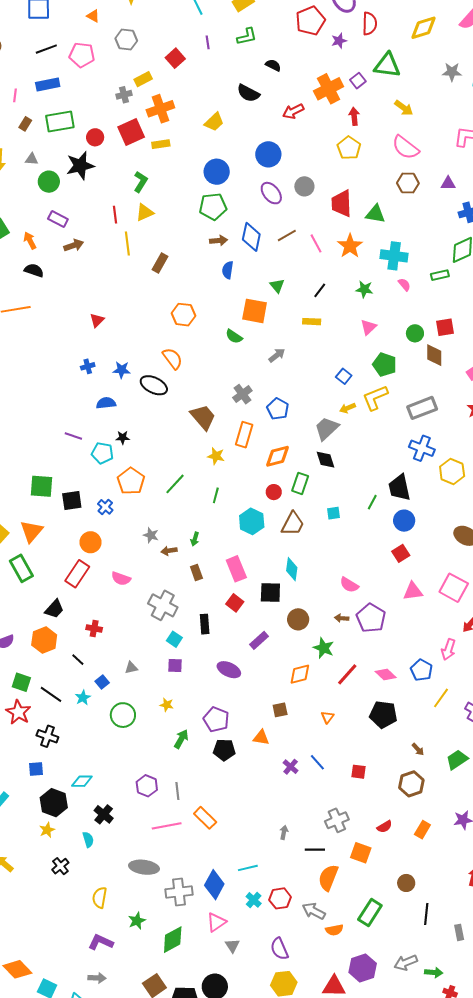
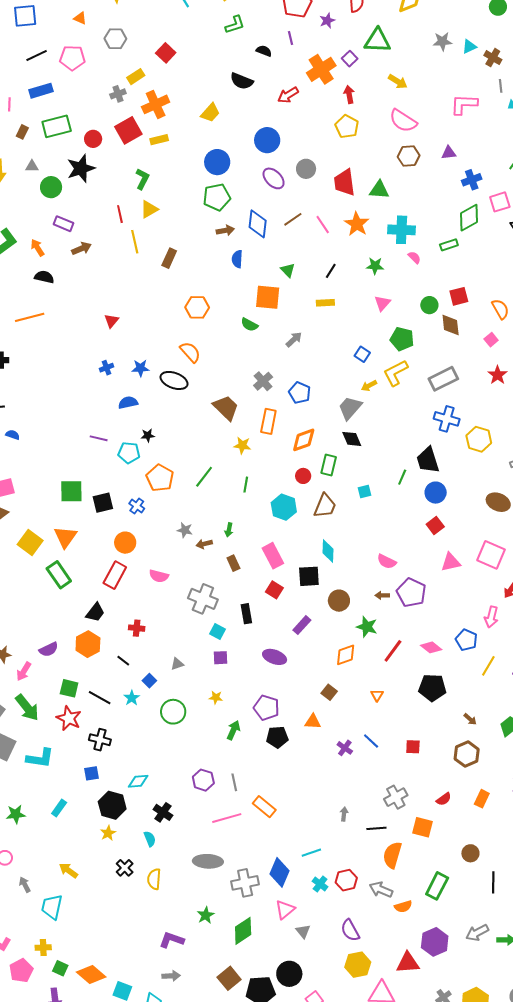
purple line: (208, 42) -> (290, 38), moved
brown square: (280, 710) -> (329, 692), turned -35
yellow semicircle: (100, 898) -> (154, 879), moved

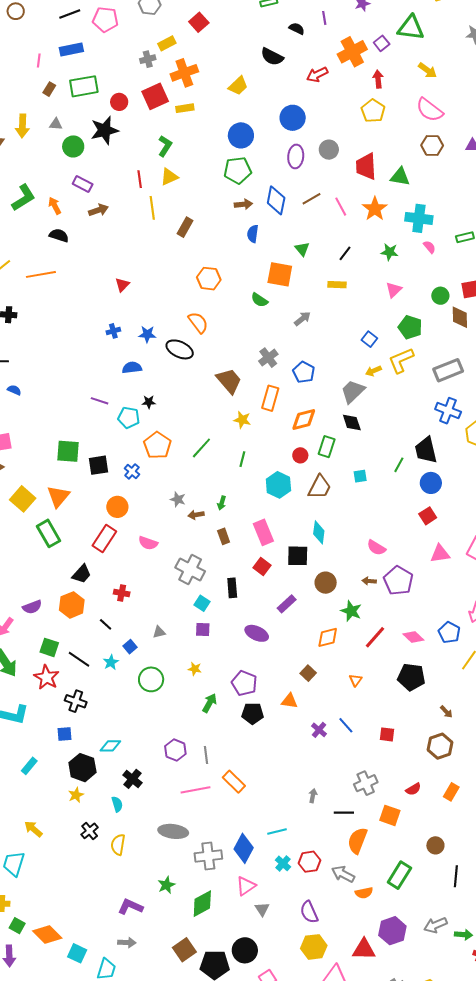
purple ellipse: (274, 178) -> (296, 156), turned 45

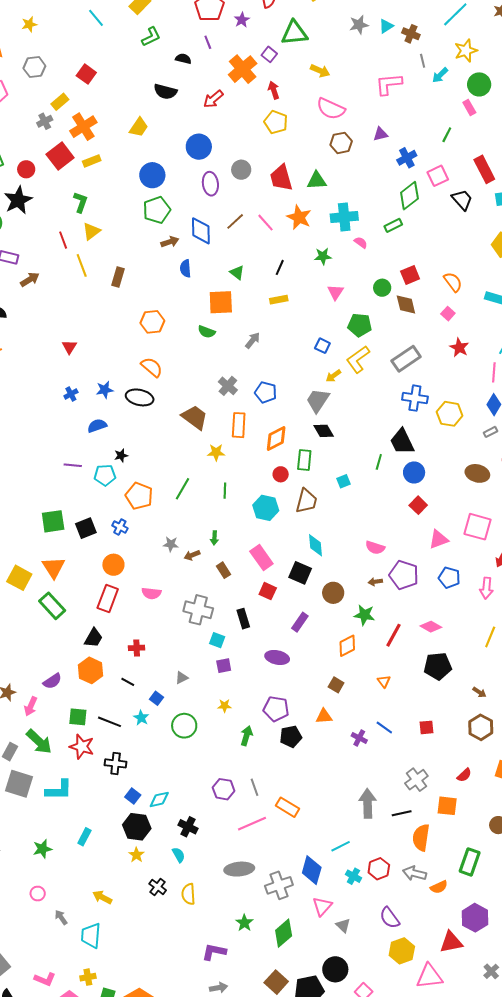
black square: (298, 556) -> (300, 573), turned 35
blue pentagon: (449, 632) -> (449, 578), moved
blue square: (65, 734) -> (133, 796), moved, turned -35
gray arrow: (313, 796) -> (368, 803), size x2.0

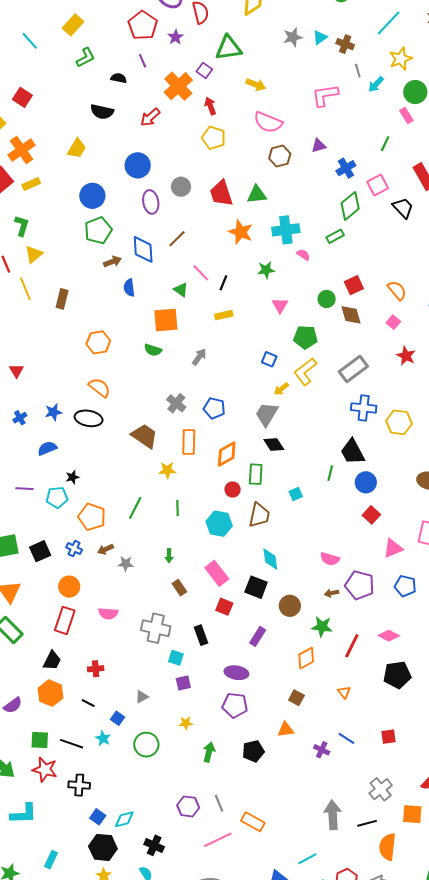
pink line: (265, 223) -> (201, 273), moved
brown arrow: (192, 555) -> (105, 549), moved
purple pentagon: (276, 709) -> (235, 705), moved

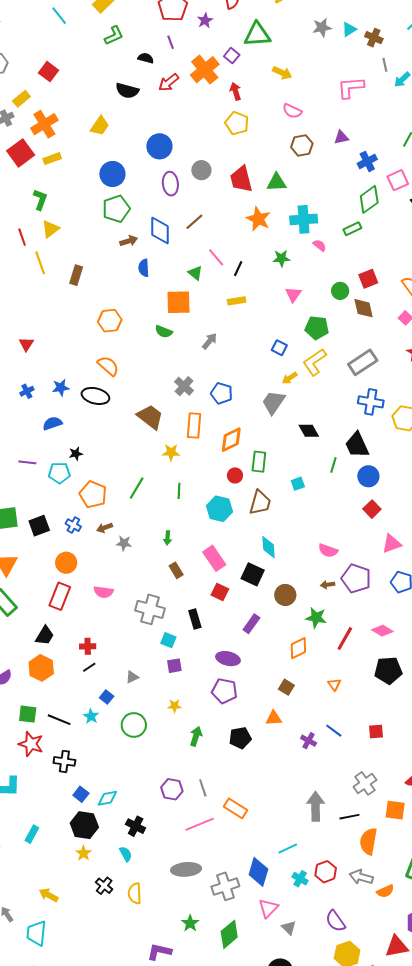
red arrow: (150, 117) -> (169, 82), moved
pink semicircle: (268, 122) -> (292, 111), size x0.7
black diamond: (274, 444) -> (309, 431), moved
black line: (88, 703) -> (89, 667), moved, turned -64

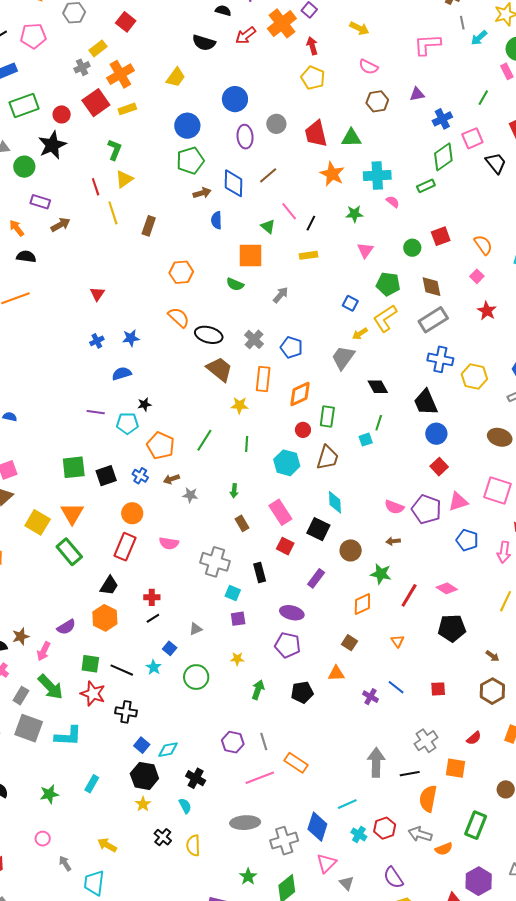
brown diamond: (364, 308) -> (431, 287), moved
black ellipse: (95, 396) -> (209, 335), moved
green line: (333, 465) -> (379, 423), moved
purple pentagon: (356, 578) -> (426, 509), moved

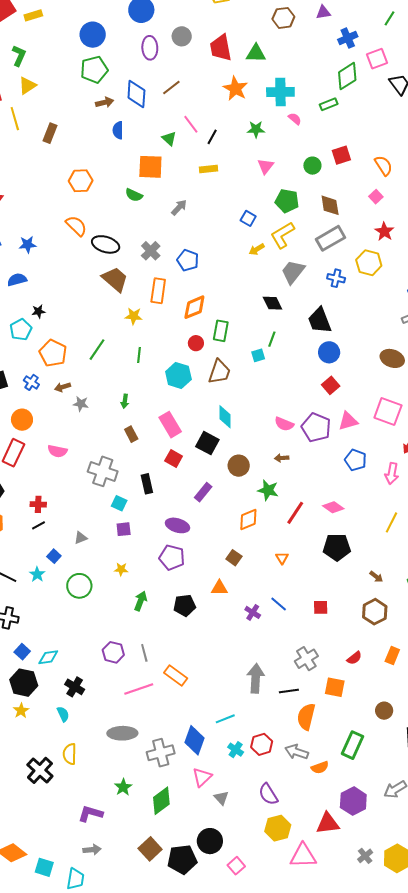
gray trapezoid: (343, 358) -> (293, 272), moved
blue cross: (440, 359) -> (336, 278), size x0.7
yellow hexagon: (474, 377) -> (369, 263), moved
cyan pentagon: (127, 423) -> (21, 330), turned -30
black cross: (163, 837) -> (40, 770), moved, size x1.5

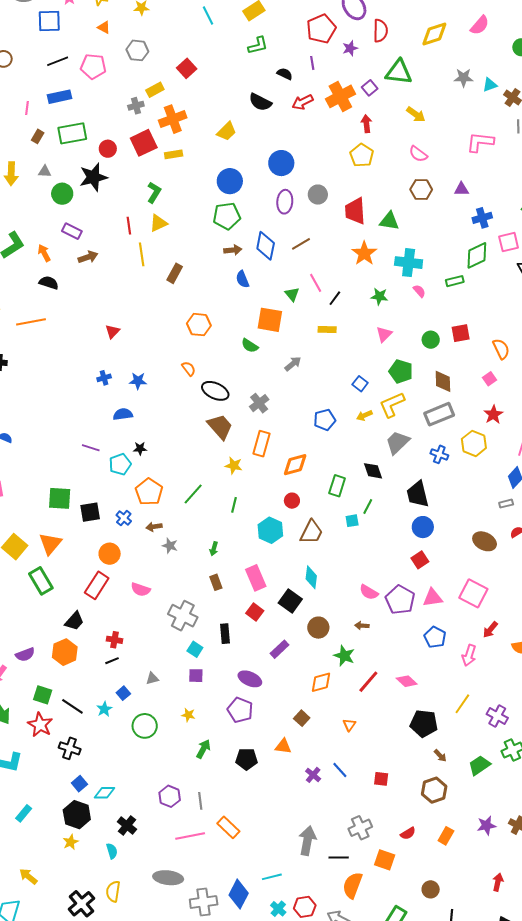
blue semicircle: (118, 130) -> (242, 279), turned -30
orange semicircle: (76, 226) -> (189, 369), size x0.7
blue pentagon: (188, 260) -> (325, 420), moved, turned 30
green rectangle: (221, 331) -> (337, 486), moved
black pentagon: (337, 547) -> (424, 723), moved

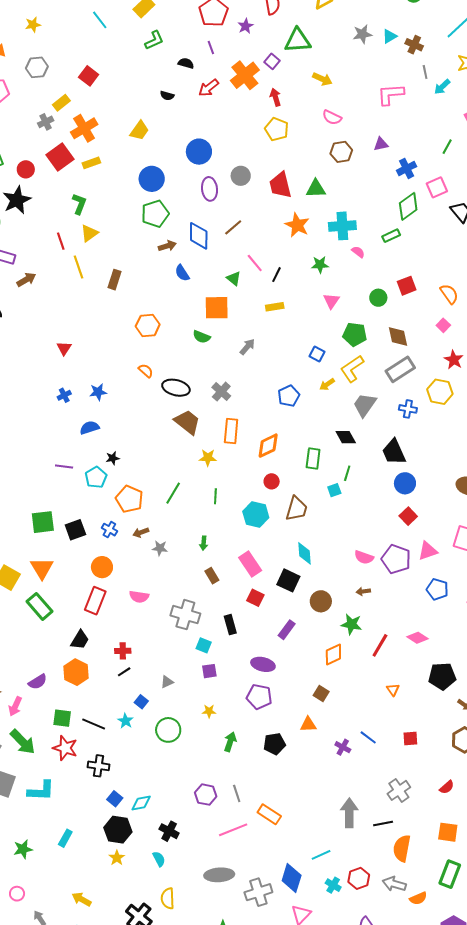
black semicircle: (260, 102) -> (167, 96), size x0.6
orange triangle: (349, 725) -> (393, 690), moved
orange square: (385, 860) -> (448, 832), moved

